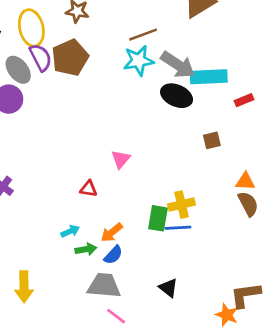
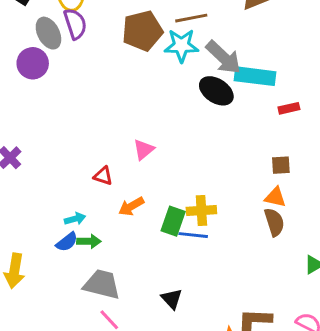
brown pentagon: (70, 58) -> (142, 31), moved
brown square: (212, 140) -> (281, 165), moved
orange arrow: (112, 232) -> (131, 206), moved
blue semicircle: (113, 255) -> (67, 242), moved

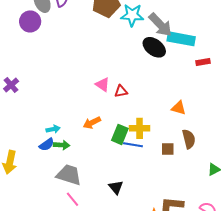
pink triangle: (144, 150) -> (102, 85), turned -49
brown square: (281, 165) -> (168, 149), moved
red triangle: (103, 176) -> (121, 91), moved, turned -32
orange triangle: (275, 197) -> (179, 108), moved

